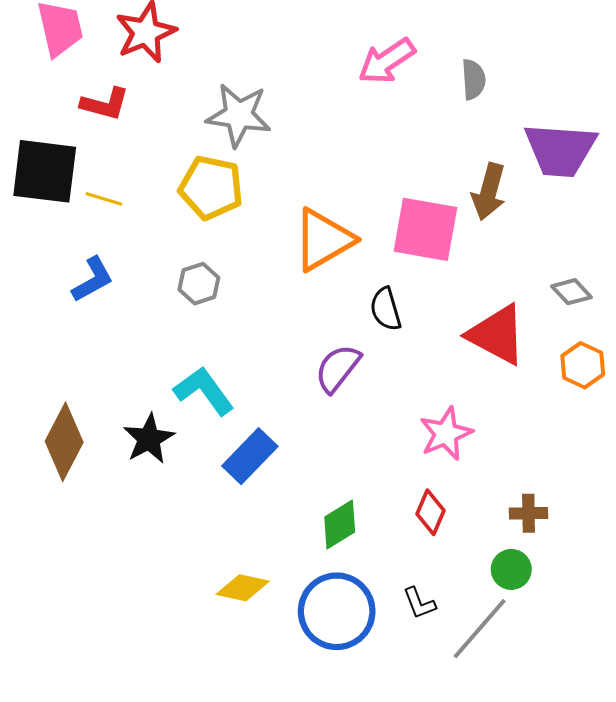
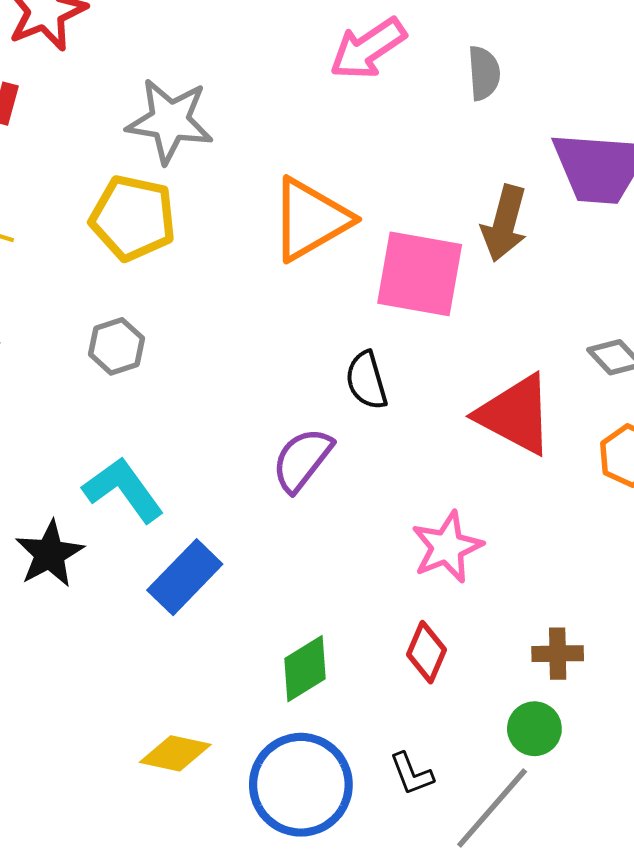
orange triangle: (323, 240) -> (310, 219), moved

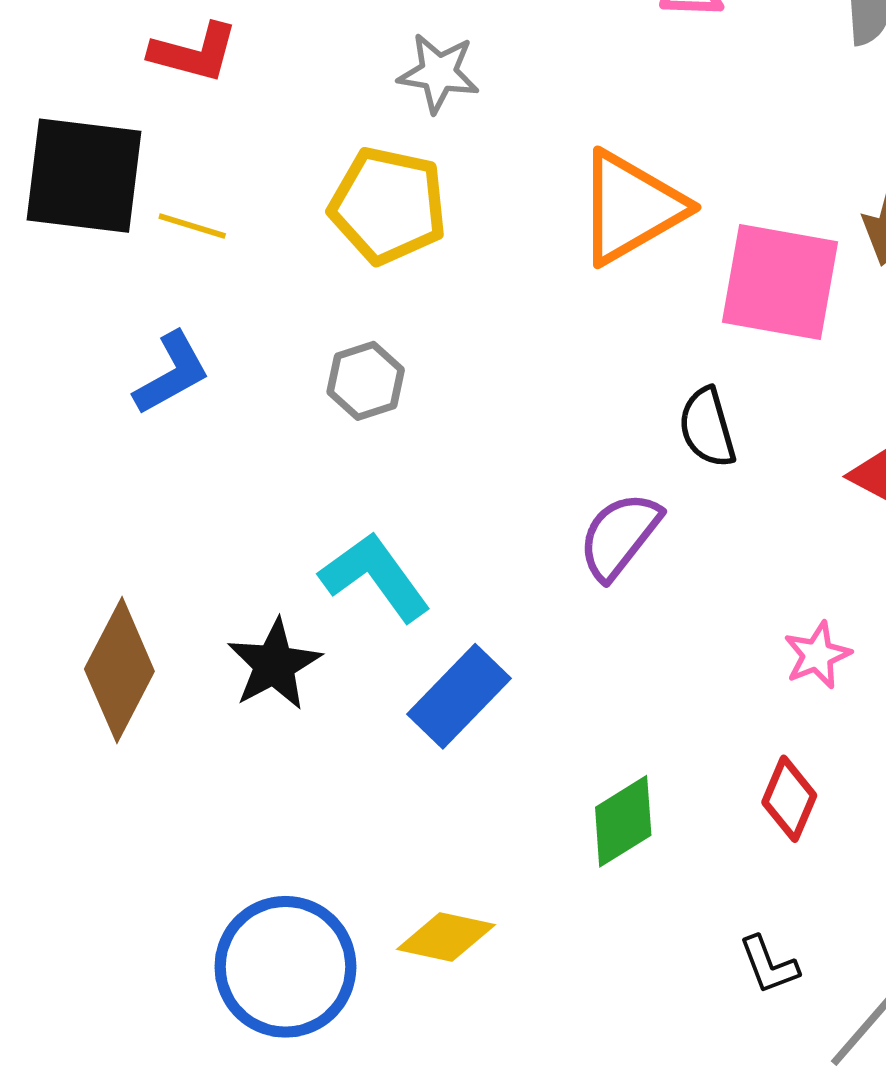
gray star: (170, 121) -> (438, 73), size x0.7
pink star: (447, 547) -> (817, 655), size x0.7
blue circle: (301, 785) -> (285, 967), moved

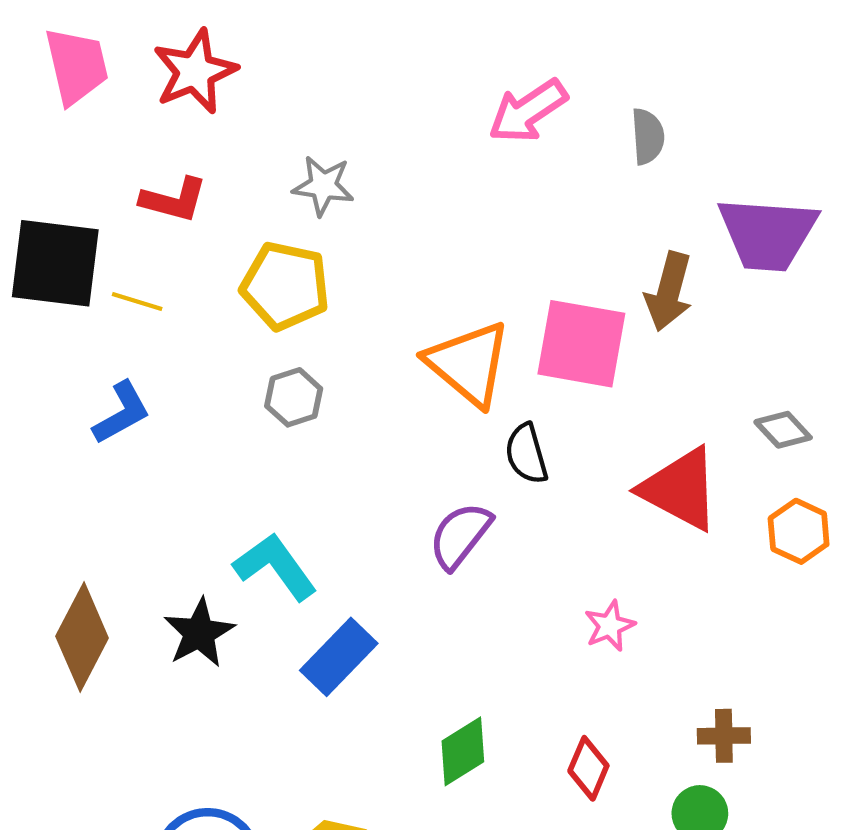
red L-shape: (194, 52) -> (174, 200), moved
orange triangle: (631, 207) -> (469, 363), moved, turned -50
gray hexagon: (366, 381) -> (294, 397), moved
red diamond: (789, 799) -> (588, 768), moved

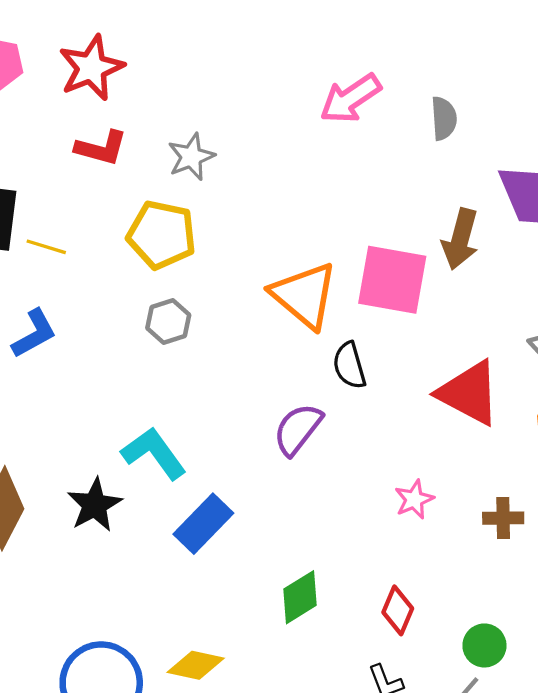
gray star: (323, 186) -> (191, 157), turned -30
red L-shape: (174, 200) -> (101, 148), moved
brown cross: (724, 736) -> (503, 518), moved

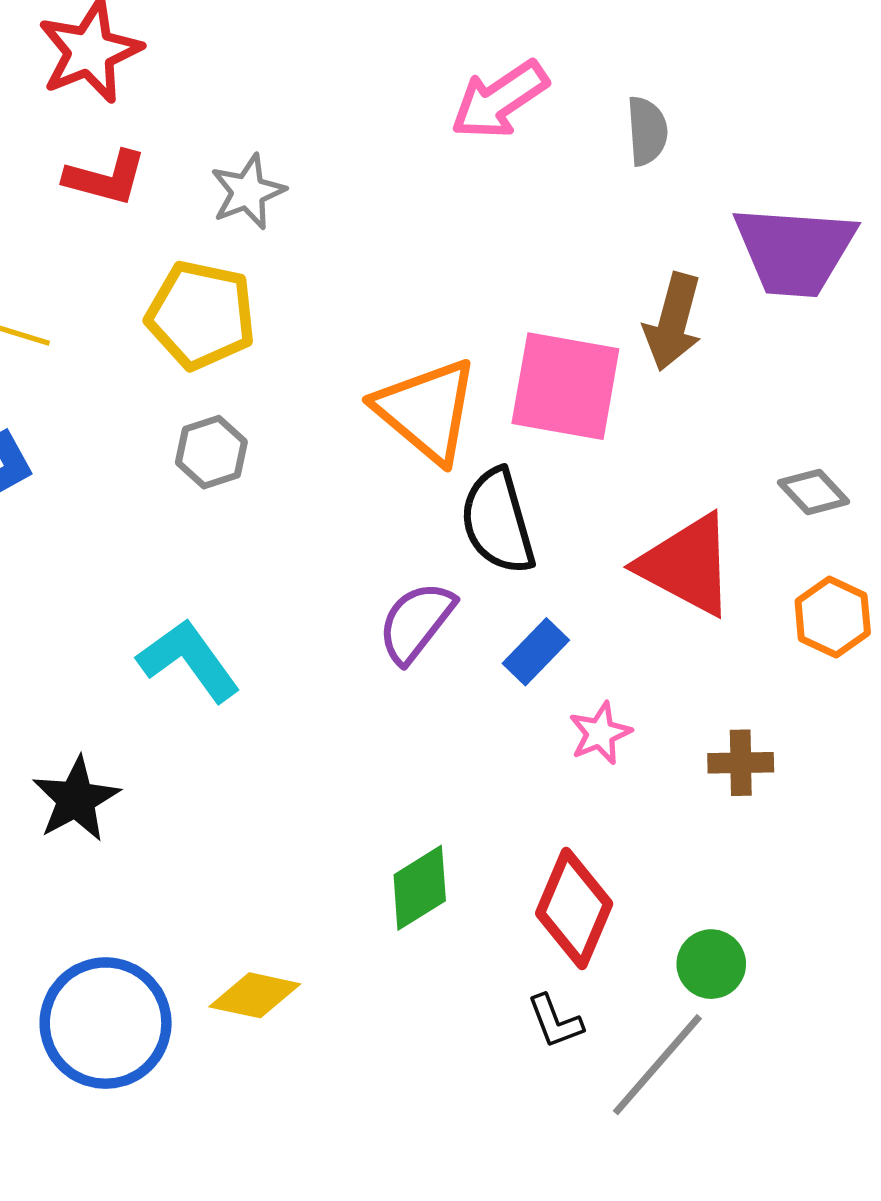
black semicircle: (349, 365) -> (498, 522), size x1.4
black star: (95, 505) -> (76, 799), moved
blue rectangle: (203, 524) -> (536, 652), moved, size x0.7
red diamond: (398, 610) -> (574, 909), size x1.5

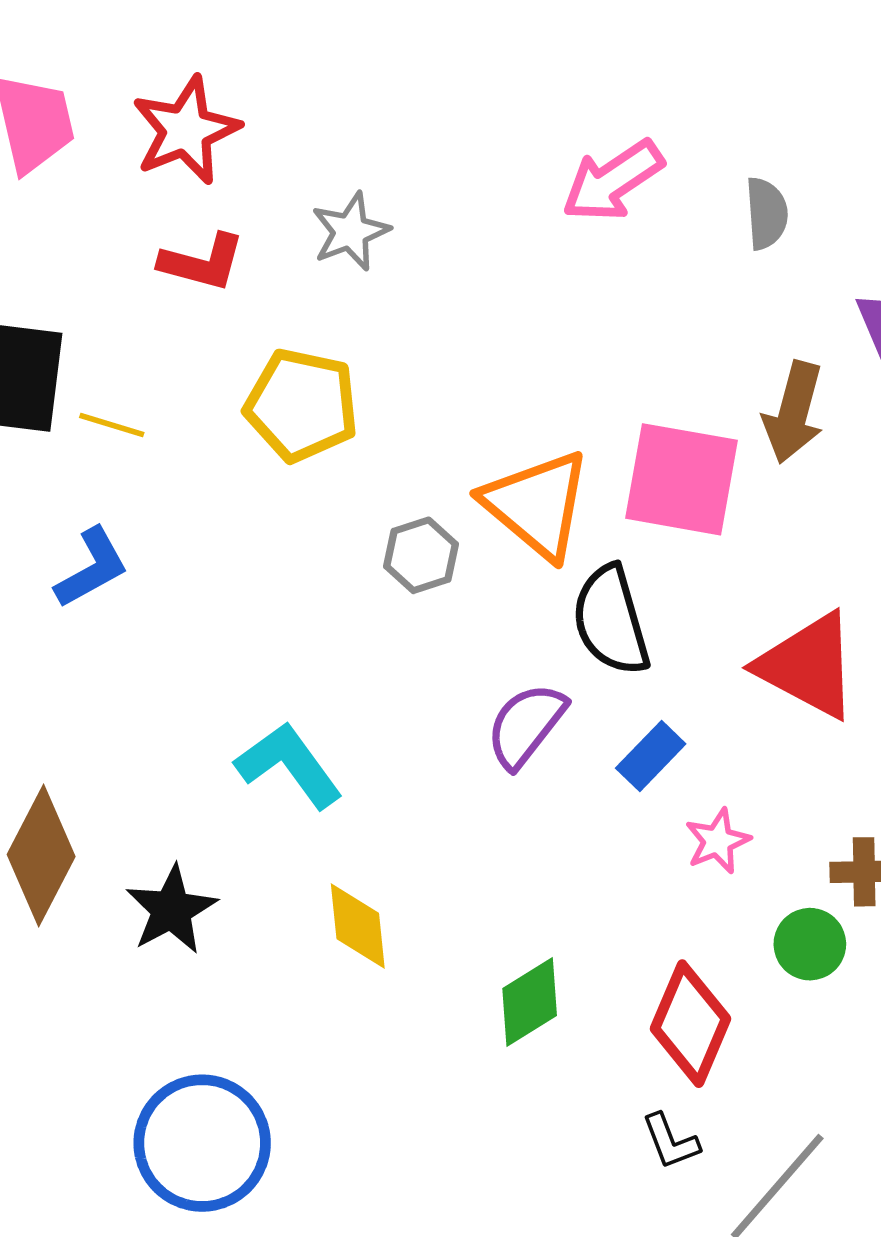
gray star: (248, 192) -> (350, 232), moved
gray hexagon: (211, 452) -> (421, 555), moved
green circle: (711, 964) -> (810, 944), moved
yellow diamond: (255, 995) -> (358, 926), moved, turned 72

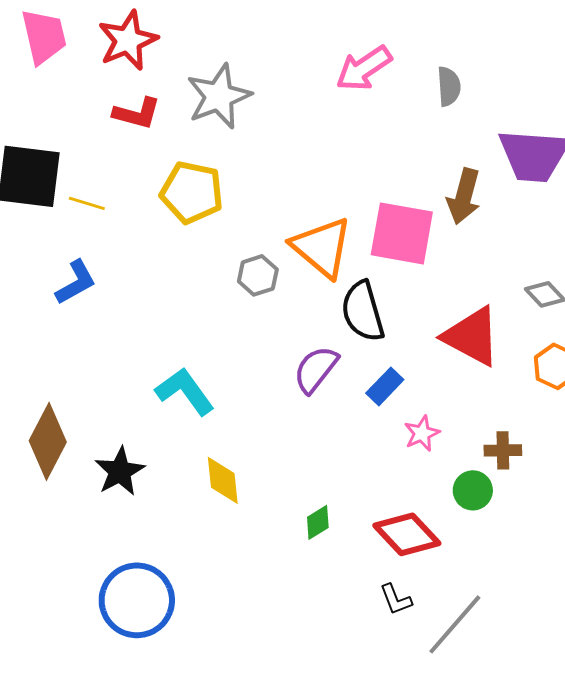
gray star: (350, 232) -> (219, 96), size x1.5
green diamond: (530, 1002) -> (318, 522), size x0.7
red diamond: (690, 1024) -> (407, 534), turned -66

